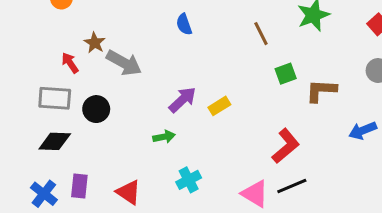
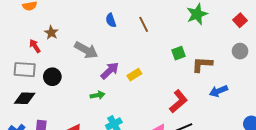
brown line: (261, 34) -> (144, 24), moved
gray arrow: (124, 63) -> (86, 50), moved
blue arrow: (363, 131) -> (218, 91), moved

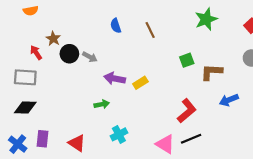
gray arrow: (86, 50) -> (90, 57), size x0.6
purple arrow: (110, 71) -> (115, 78), turned -126
black circle: (52, 77) -> (69, 54), moved

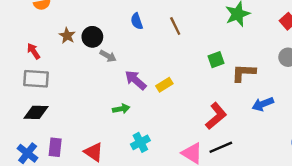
red arrow: (36, 53) -> (34, 51), moved
black circle: (69, 54) -> (92, 37), moved
purple arrow: (115, 78) -> (136, 80), turned 30

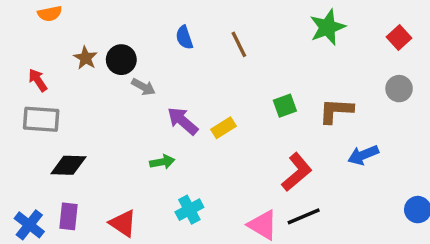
green square: (216, 60) -> (285, 106), moved
black diamond: (36, 112) -> (68, 165), moved

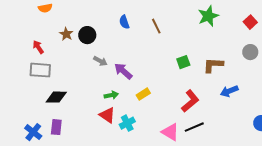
gray arrow: (143, 87) -> (100, 61), moved
yellow rectangle: (224, 128) -> (143, 94), moved
red triangle: (123, 223) -> (107, 115), moved

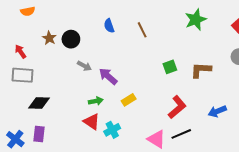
blue arrow: (229, 91) -> (217, 111), moved

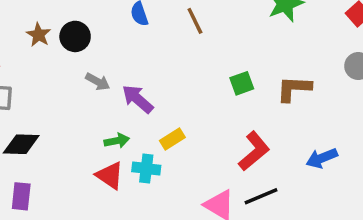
cyan cross: (112, 130) -> (146, 168), moved, turned 35

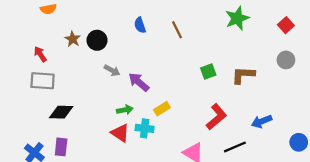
black line: (261, 196) -> (235, 147), moved

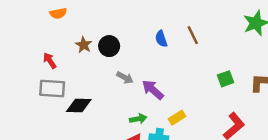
blue semicircle: (140, 25) -> (161, 39), moved
black diamond: (61, 112) -> (79, 105), moved

